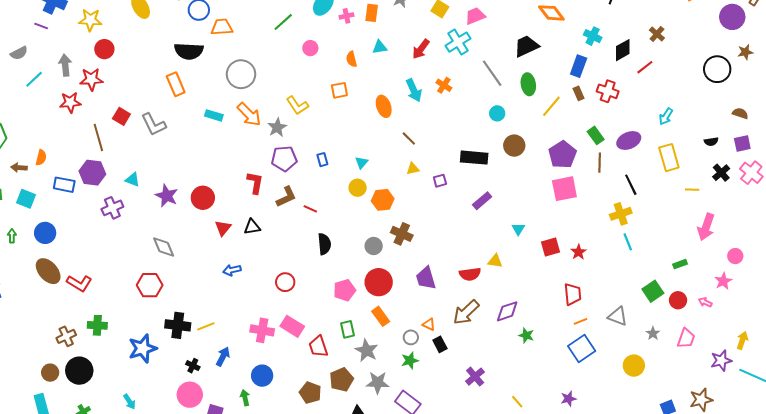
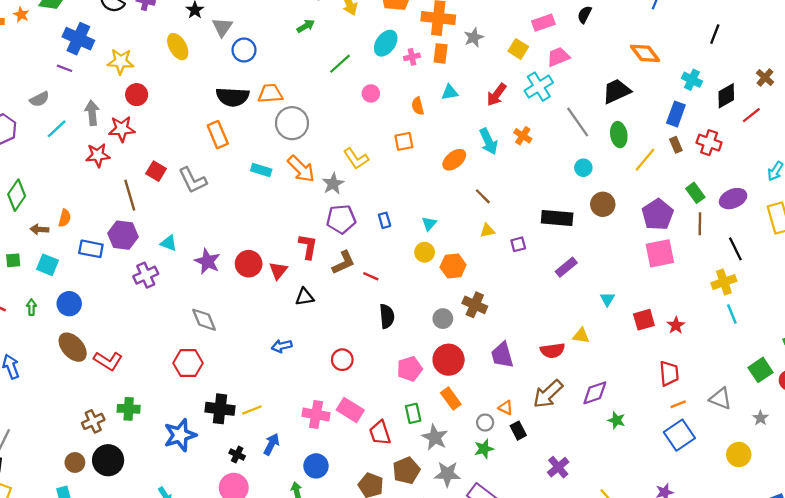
orange trapezoid: (222, 27) -> (270, 93), moved
orange ellipse: (384, 106) -> (454, 160), turned 70
red triangle: (223, 228) -> (278, 271), moved

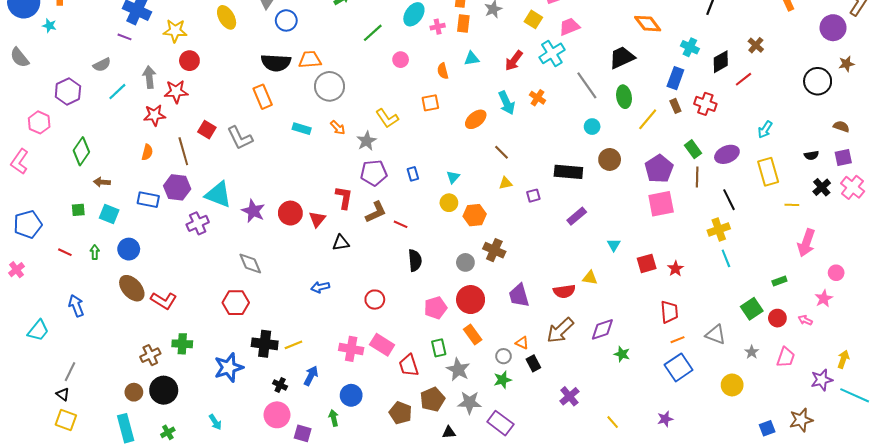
orange arrow: (301, 169) -> (338, 128), size x0.6
orange semicircle: (65, 218) -> (147, 152), moved
cyan triangle: (169, 243) -> (218, 194), size x1.8

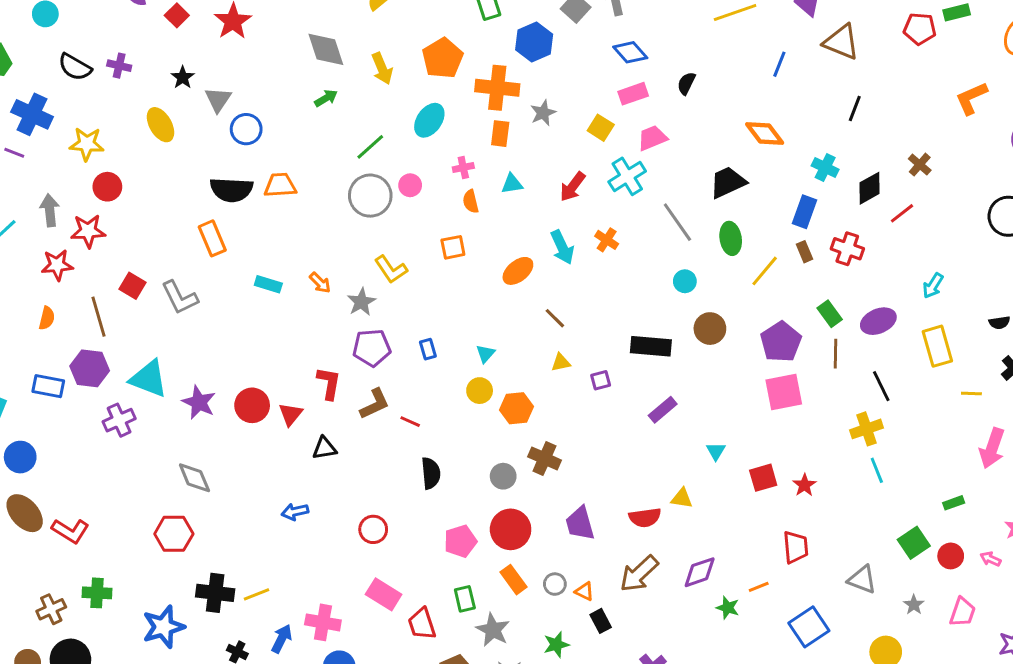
pink cross: (438, 27) -> (463, 168), moved
gray circle: (330, 86) -> (370, 196), moved
orange line: (678, 340) -> (759, 587), moved
pink cross: (351, 349) -> (323, 622), moved
gray circle: (504, 356) -> (555, 584), moved

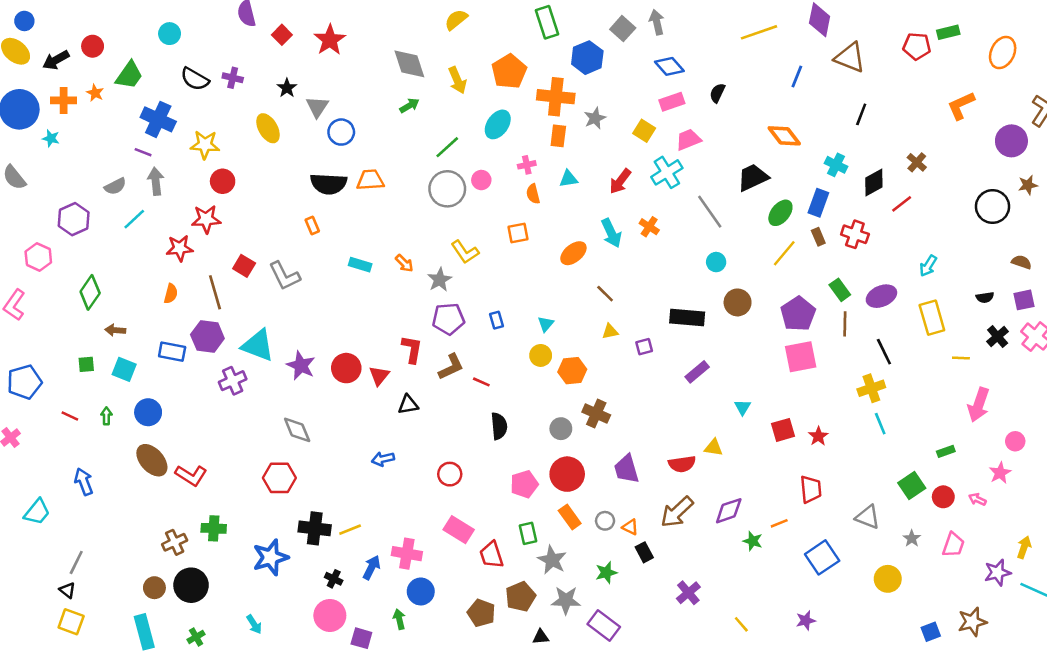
gray arrow: (50, 210) -> (156, 181), moved
orange rectangle: (212, 238) -> (312, 225), size x0.6
green ellipse: (731, 238) -> (780, 213), moved, turned 48

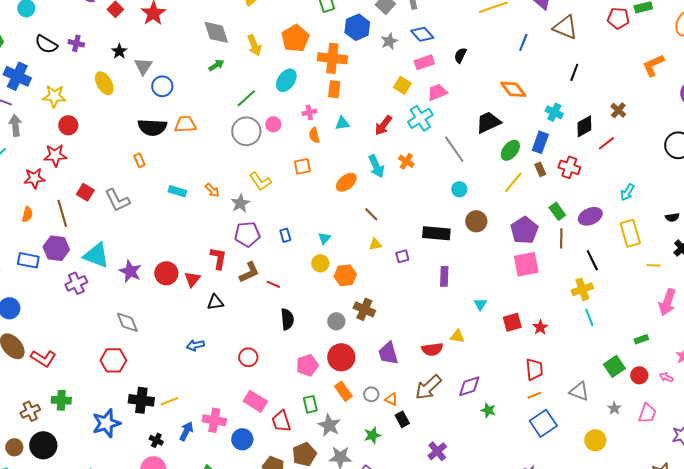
gray star: (595, 118) -> (389, 41), moved
purple rectangle: (697, 372) -> (444, 276), turned -48
orange line: (779, 523) -> (534, 395), moved
blue circle: (421, 591) -> (242, 439), moved

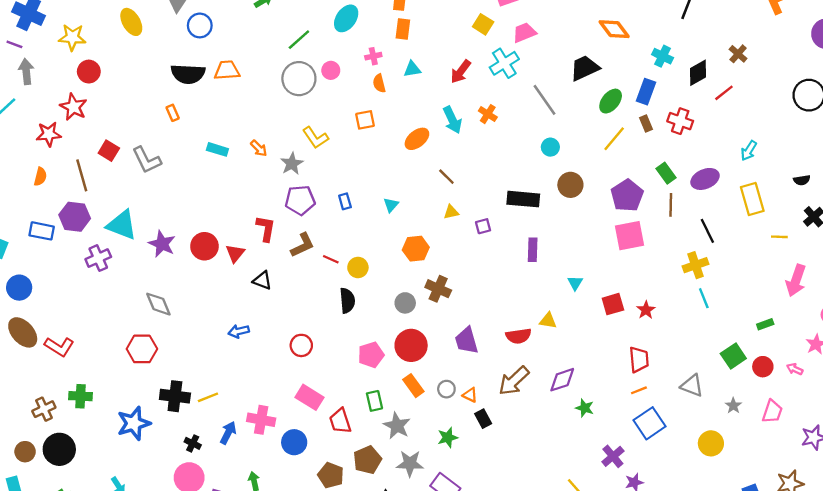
red star: (55, 155) -> (73, 107), turned 30
yellow circle: (320, 263) -> (358, 267), moved
black triangle: (215, 302) -> (262, 280), turned 30
purple cross: (437, 451) -> (613, 456), moved

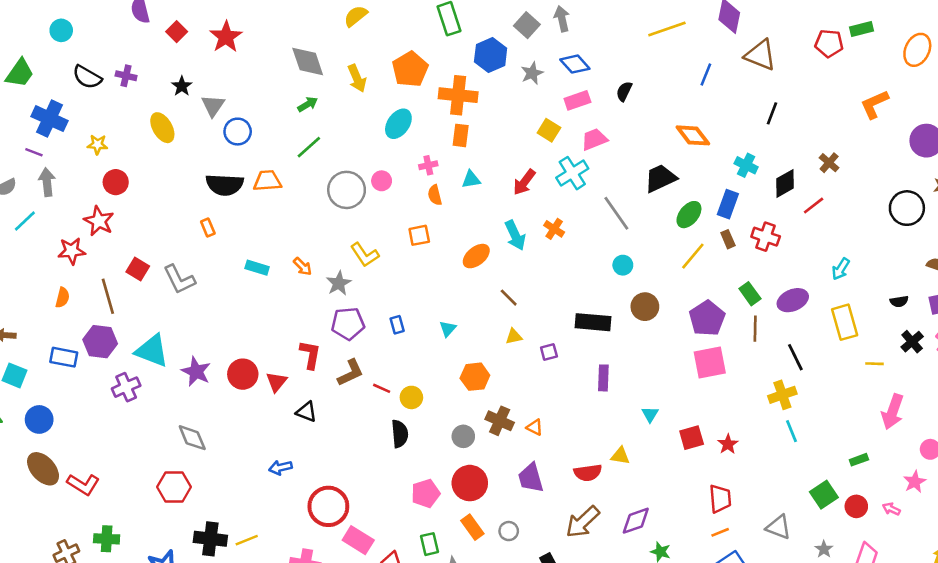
yellow star: (72, 37) -> (98, 145), size x0.7
green line: (299, 40) -> (309, 147), moved
red circle: (301, 345) -> (328, 506), moved, size x1.6
orange triangle: (470, 395) -> (535, 427), moved

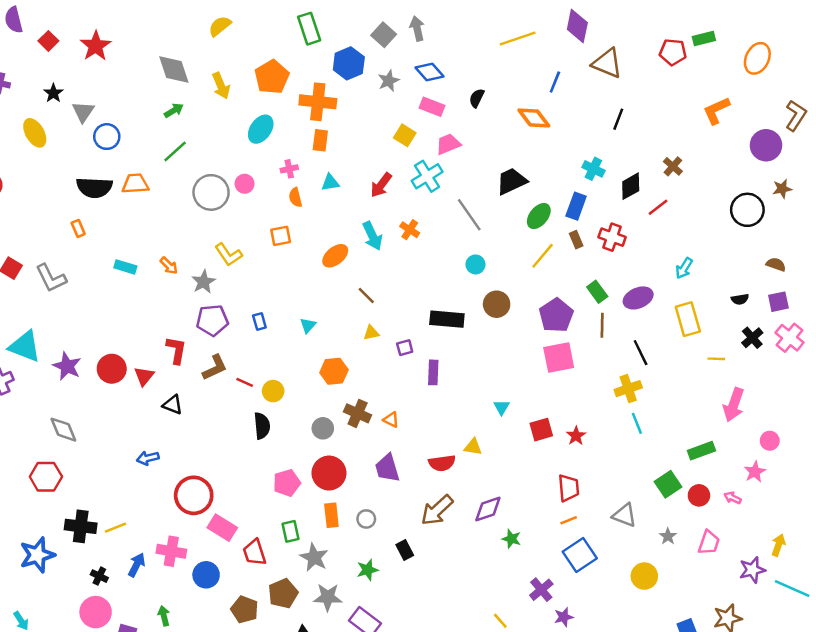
pink rectangle: (577, 100) -> (432, 107), turned 40
orange diamond: (693, 135) -> (534, 118), moved
purple rectangle: (603, 378) -> (433, 372), moved
green rectangle: (859, 460) -> (701, 451), size x1.5
orange rectangle: (472, 527) -> (331, 515), turned 30

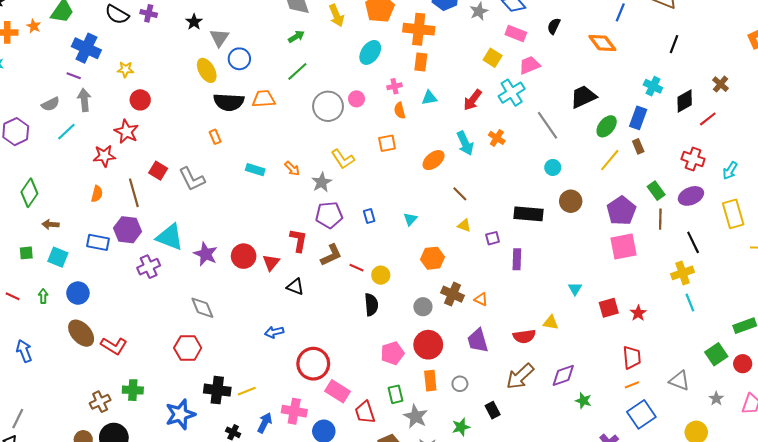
yellow ellipse: (35, 133) -> (207, 70), moved
red cross: (612, 237) -> (693, 159), moved
yellow triangle: (371, 333) -> (464, 225), turned 32

